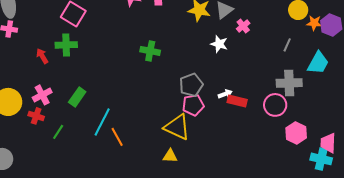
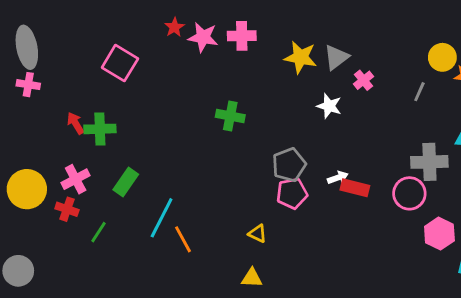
green cross: (66, 45) -> (100, 129), moved
gray line: (287, 45) -> (419, 92), moved
yellow triangle: (177, 127) -> (258, 234), moved, size x0.5
yellow triangle: (170, 156) -> (252, 278), moved

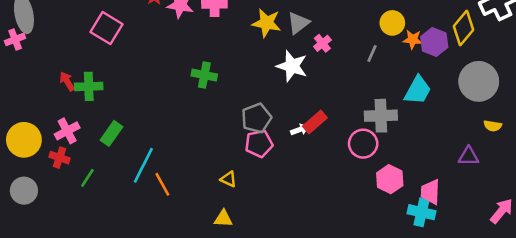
pink cross: (28, 85) -> (15, 39), moved, turned -30
white star: (329, 106) -> (292, 66), size x1.4
red rectangle: (355, 188) -> (315, 122), moved, turned -55
gray circle: (18, 271) -> (24, 191), moved

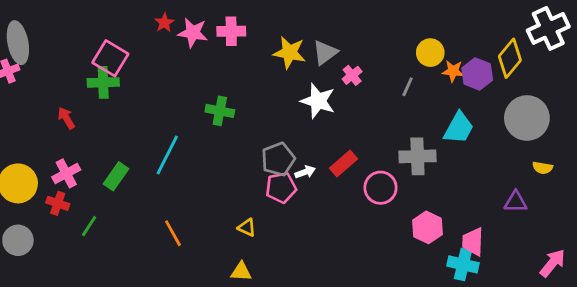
green cross: (89, 86) -> (103, 82), moved
white arrow: (300, 130) -> (305, 172), moved
pink circle: (363, 144) -> (380, 188), moved
cyan line: (143, 165) -> (167, 155), moved

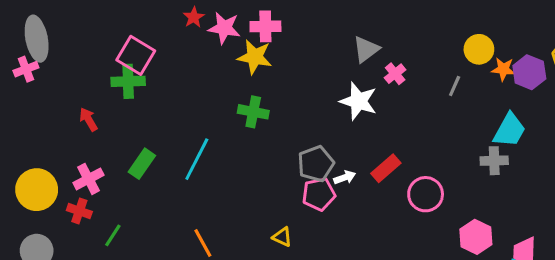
yellow star: (289, 53) -> (255, 57), moved
gray cross: (417, 156) -> (494, 161), moved, size x0.7
green rectangle: (116, 176) -> (142, 164), moved

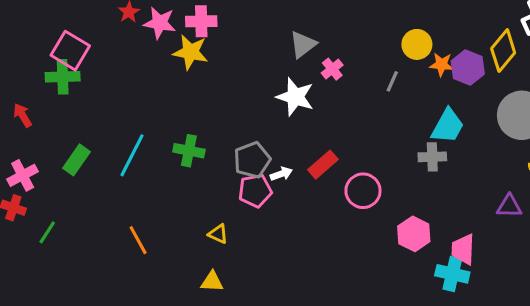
green cross: (253, 112) -> (189, 151), moved

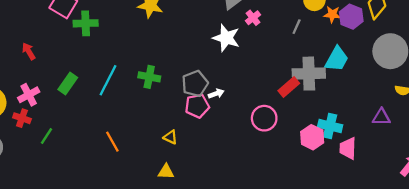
green cross: (63, 77) -> (86, 23), moved
gray cross: (432, 157) -> (309, 74), moved, size x1.6
red rectangle: (323, 165) -> (289, 87), moved
pink circle: (363, 191) -> (264, 118), moved
cyan cross: (452, 274) -> (330, 126), moved

